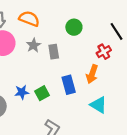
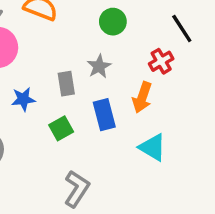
gray star: (33, 45) -> (99, 66), moved
gray rectangle: (54, 52) -> (66, 84), moved
blue star: (22, 92) -> (23, 99), moved

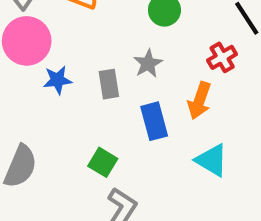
blue star: (23, 99) -> (57, 80), moved
green square: (61, 128) -> (103, 162), moved, turned -30

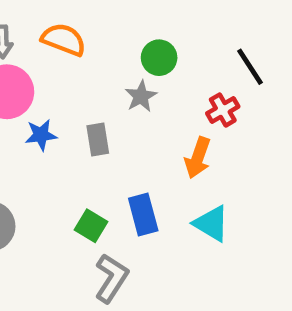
gray star: (148, 64) -> (141, 96), moved
blue rectangle: (154, 121) -> (143, 214), moved

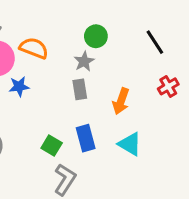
orange semicircle: (64, 39) -> (34, 48), moved
red cross: (223, 110) -> (168, 86), moved
gray rectangle: (98, 139) -> (80, 89), moved

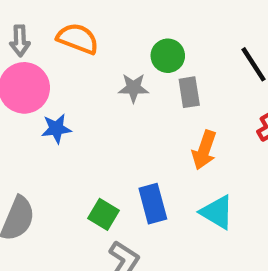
orange semicircle: (34, 48) -> (78, 39), moved
gray star: (84, 61) -> (133, 88), moved, turned 30
gray rectangle: (80, 89) -> (189, 92), moved

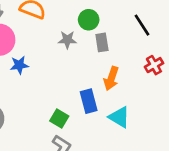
blue rectangle: (153, 204) -> (89, 101), moved
green square: (103, 214) -> (59, 118), moved

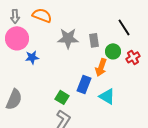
green circle: (89, 20) -> (113, 51), moved
gray star: (67, 40) -> (68, 38), size x1.5
blue rectangle: (89, 101) -> (84, 84), turned 36

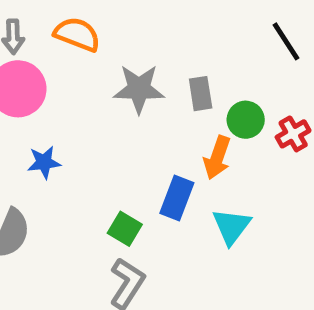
black line: (124, 27) -> (286, 41), moved
blue star: (32, 57) -> (44, 162), moved
cyan triangle: (107, 96) -> (231, 226), turned 36

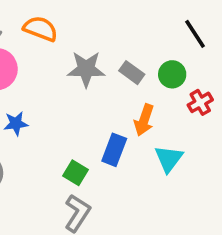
gray rectangle: (201, 94) -> (132, 73), turned -45
green circle: (246, 120) -> (172, 74), moved
cyan triangle: (231, 226) -> (169, 159), moved

